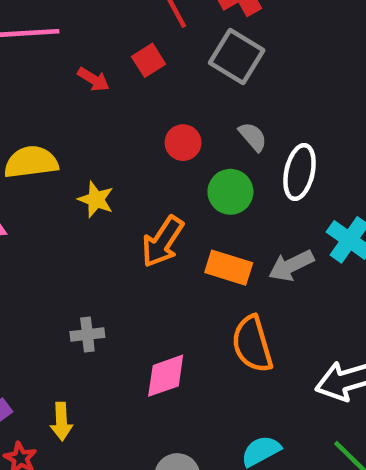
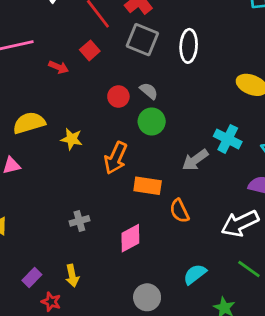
gray semicircle: (253, 137) -> (149, 91), moved
white ellipse: (300, 172) -> (189, 46), moved
orange rectangle: (229, 268) -> (148, 186), moved
orange semicircle: (252, 344) -> (179, 211), size x0.7

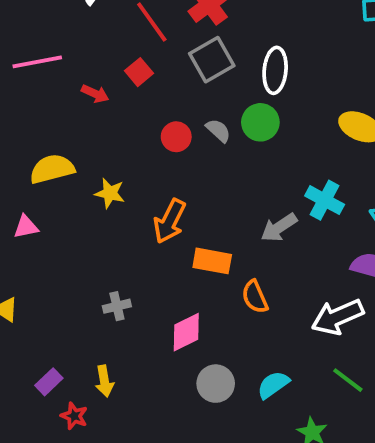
gray square: (142, 40) -> (212, 60), turned 36
green circle: (152, 121) -> (260, 122), moved
gray circle: (147, 297) -> (216, 384), moved

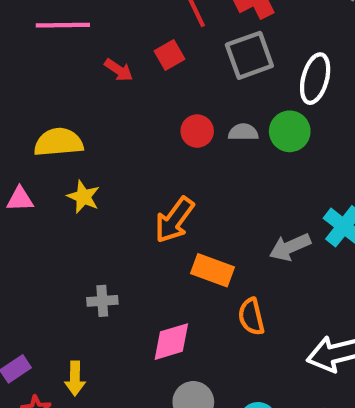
gray semicircle: (218, 130) -> (243, 132), turned -52
yellow star: (110, 193) -> (83, 197), moved

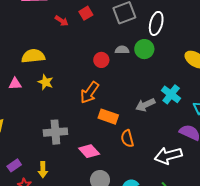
red circle: (197, 131) -> (101, 60), moved
gray cross: (102, 301) -> (55, 132), size x1.6
pink diamond: (171, 342) -> (89, 151), turned 65

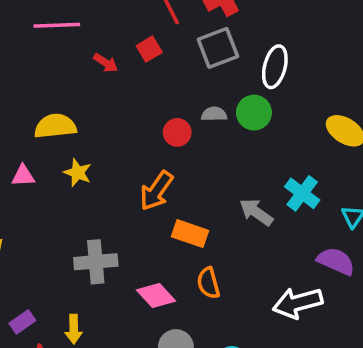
gray arrow: (145, 105) -> (256, 212), turned 60
orange semicircle: (127, 139) -> (208, 283), moved

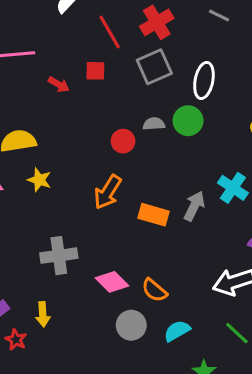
red square: (149, 49) -> (95, 71), turned 35
gray arrow: (256, 212) -> (194, 206), turned 84
orange rectangle: (190, 234) -> (153, 215), moved
orange semicircle: (208, 283) -> (154, 290), moved, turned -32

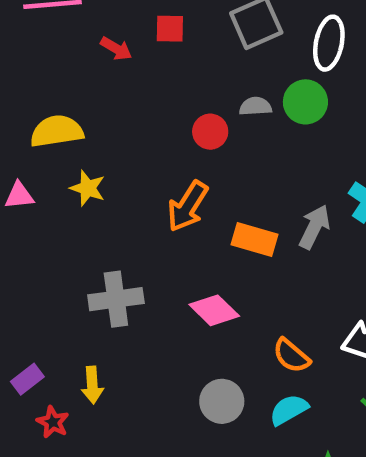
pink diamond: (112, 282) -> (214, 310), moved
orange semicircle: (154, 290) -> (291, 356), moved

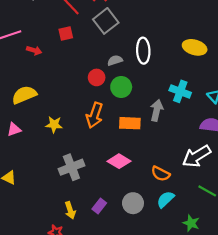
white ellipse: (329, 43) -> (143, 51), moved
red arrow: (116, 49) -> (34, 50), moved
green circle: (305, 102) -> (121, 87), moved
yellow star: (88, 188) -> (54, 125), moved
purple rectangle: (27, 379) -> (99, 206), moved

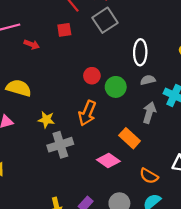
gray semicircle: (115, 60) -> (148, 80), moved
yellow semicircle: (24, 95) -> (19, 88), turned 35
orange rectangle: (130, 123) -> (130, 138), moved, turned 36
gray cross: (71, 167) -> (60, 145), moved

